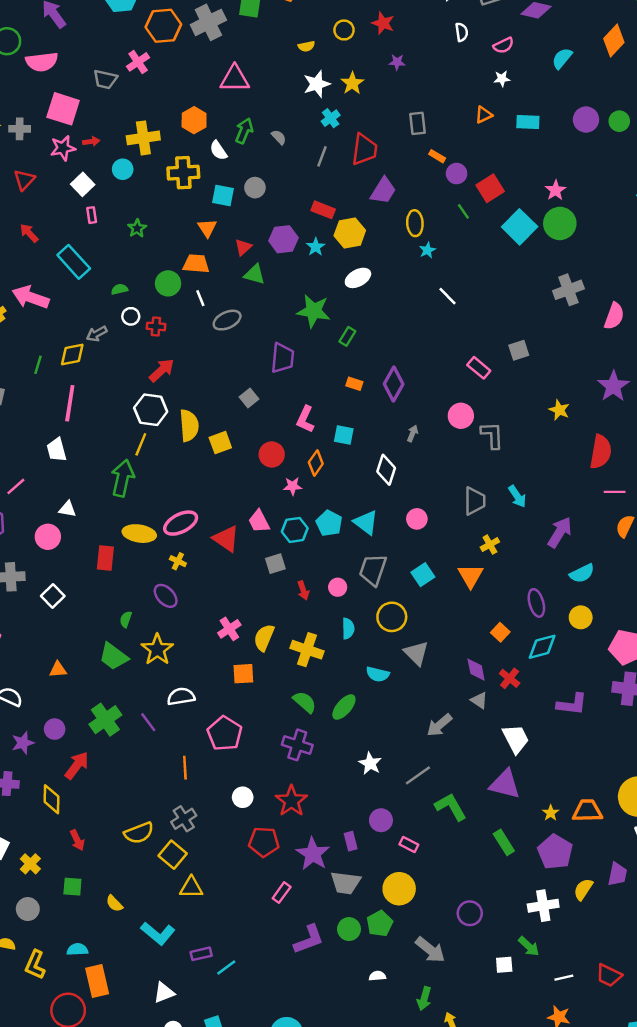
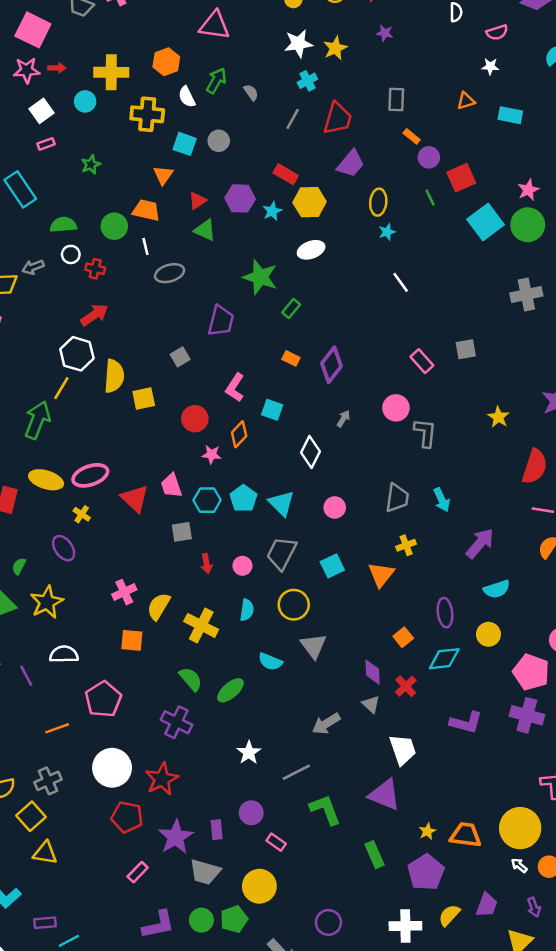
pink rectangle: (92, 215) -> (46, 144), turned 70
green semicircle: (119, 289) -> (63, 225), size x1.5
orange line: (185, 768) -> (57, 728), turned 65
white circle: (243, 797) -> (112, 768), size x1.8

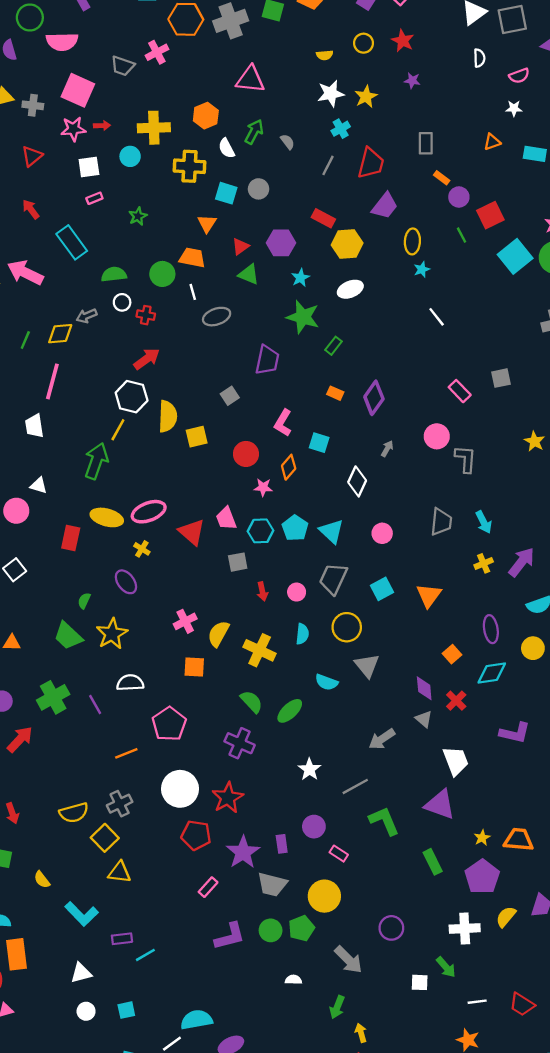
white square: (41, 111) -> (89, 167), turned 30
cyan star: (272, 211) -> (300, 278), moved
yellow cross: (406, 545) -> (484, 563), moved

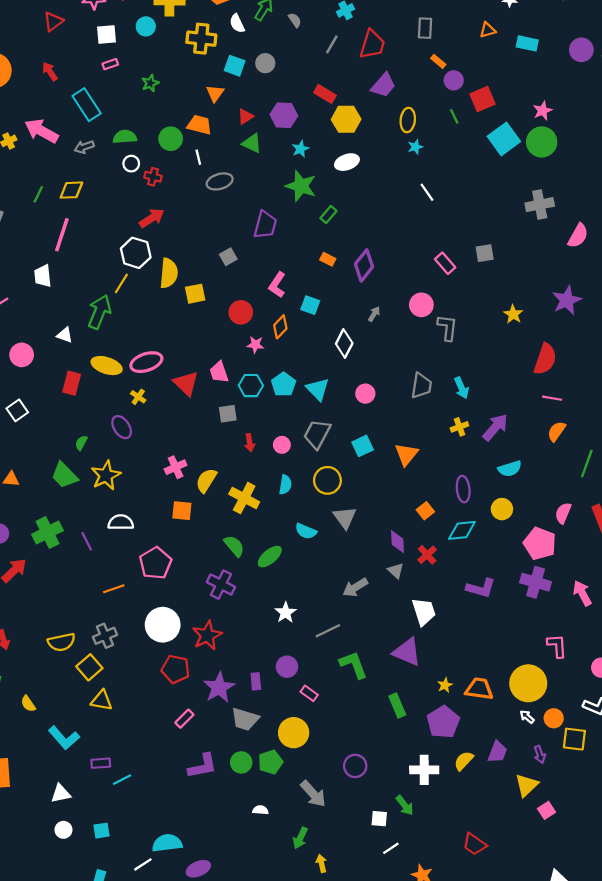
gray arrow: (87, 316) -> (84, 147), moved
white triangle: (39, 485) -> (65, 335), moved
white line: (477, 1002) -> (391, 848), moved, turned -30

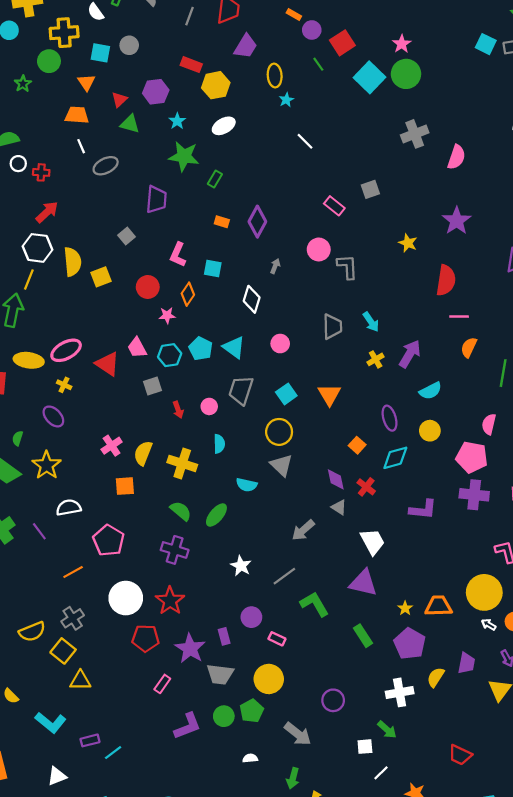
green circle: (171, 139) -> (49, 61), moved
yellow circle: (327, 480) -> (279, 432), moved

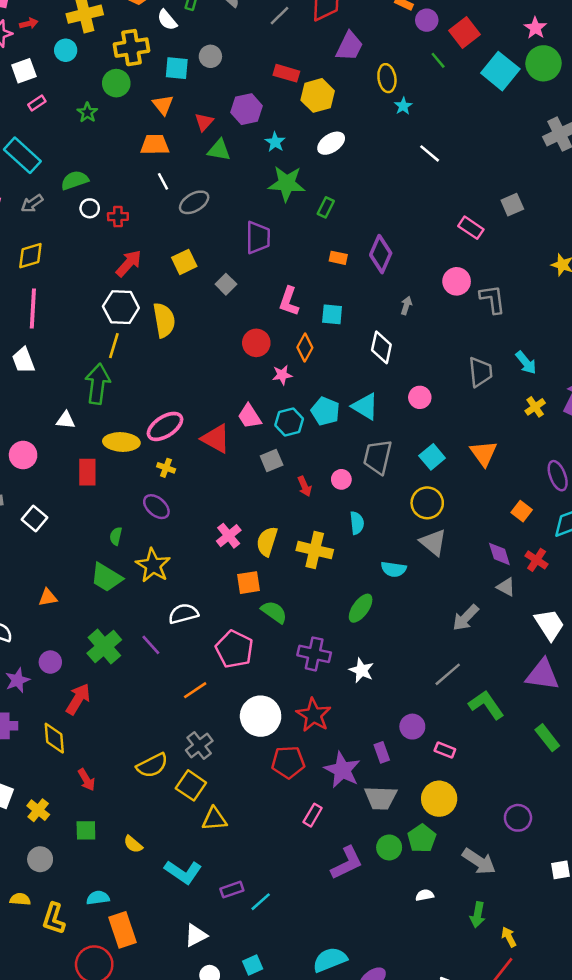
gray line: (190, 16) -> (280, 16), turned 30
yellow square: (101, 277) -> (184, 262), moved
green semicircle: (181, 511) -> (274, 612), moved
white star: (241, 566) -> (362, 670), moved

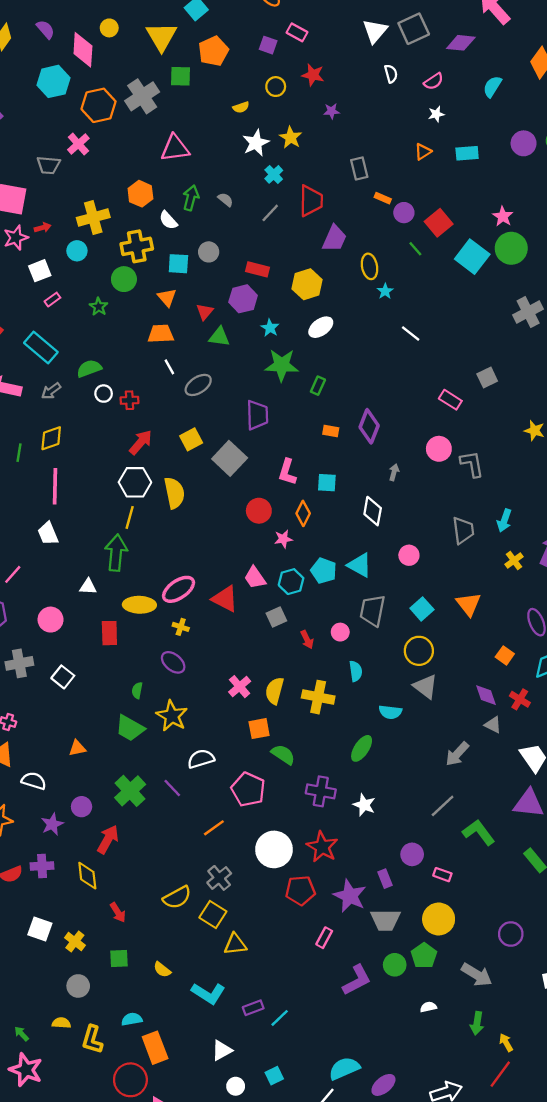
red rectangle: (286, 73) -> (257, 269), moved
gray square: (226, 284) -> (230, 458), size x1.8
cyan arrow: (526, 363) -> (504, 521), turned 60

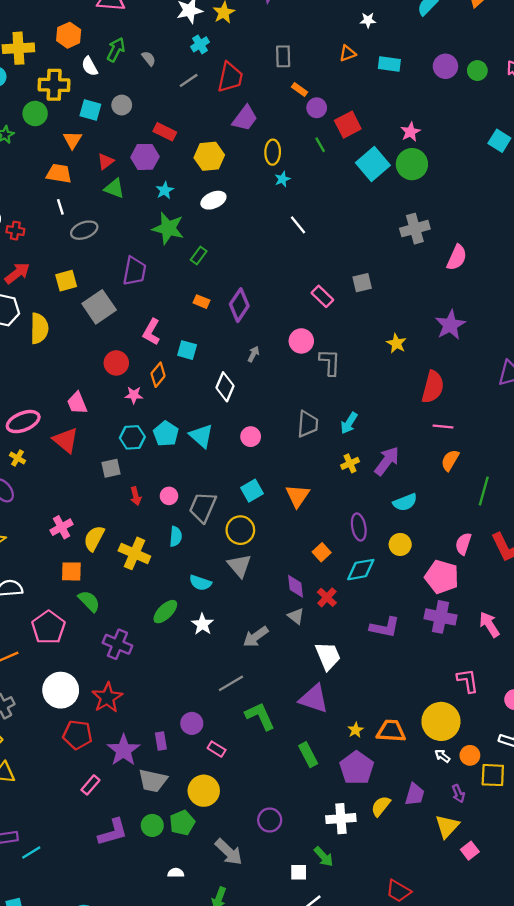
pink trapezoid: (255, 578) -> (77, 403), moved
gray trapezoid: (372, 611) -> (203, 507), moved
white star: (364, 805) -> (202, 624), moved

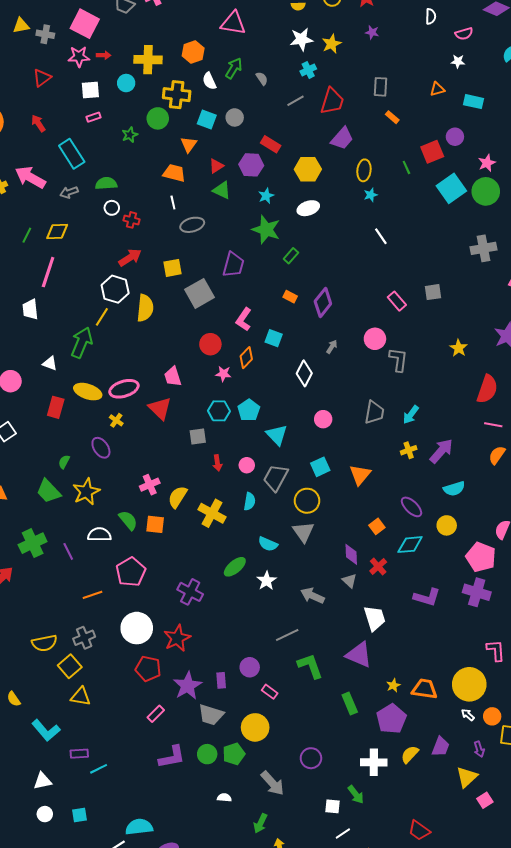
purple circle: (317, 108) -> (455, 137), moved
cyan triangle: (201, 436) -> (277, 435), moved
purple ellipse: (359, 527) -> (412, 507), turned -40
green semicircle: (89, 601) -> (128, 520), moved
gray arrow: (256, 637) -> (312, 596), turned 55

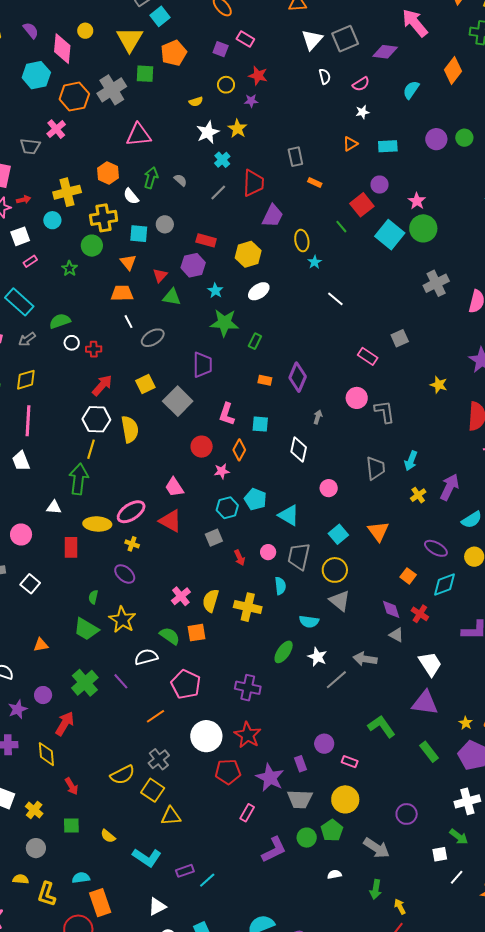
purple star: (372, 32) -> (251, 101), moved
gray line: (287, 635) -> (336, 680), moved

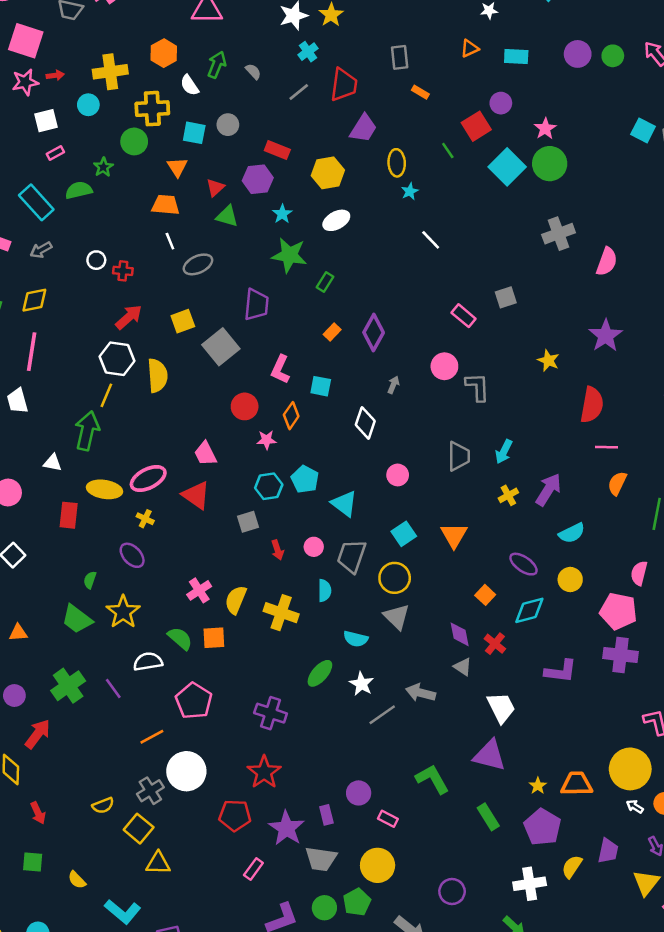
green semicircle: (60, 321) -> (79, 190), moved
orange rectangle: (265, 380) -> (332, 332), turned -64
white circle: (206, 736) -> (186, 771), moved
yellow semicircle: (122, 775) -> (103, 805), size x0.7

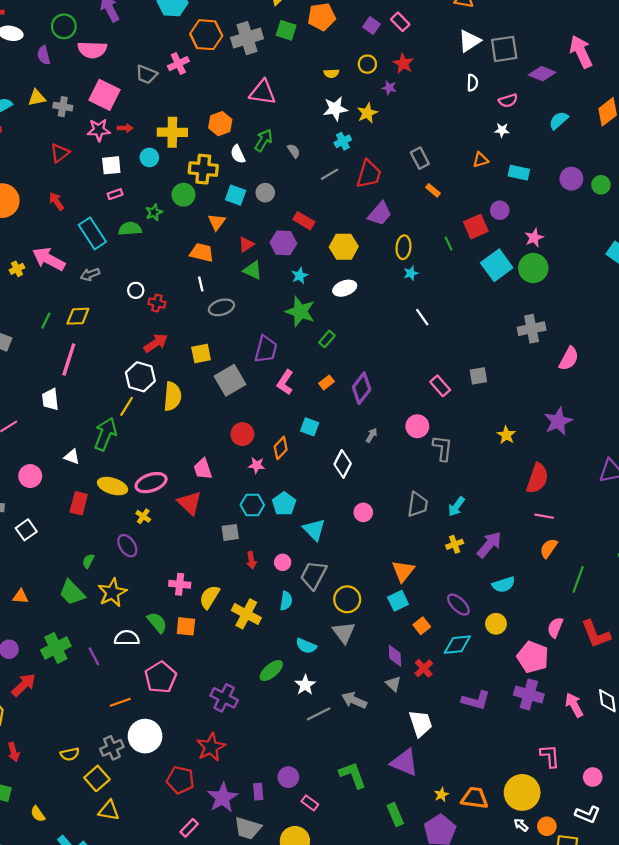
gray rectangle: (400, 57) -> (420, 158), turned -30
pink L-shape: (280, 369) -> (285, 382), moved
cyan square: (404, 534) -> (398, 601), moved
pink cross: (199, 590) -> (180, 584), turned 30

